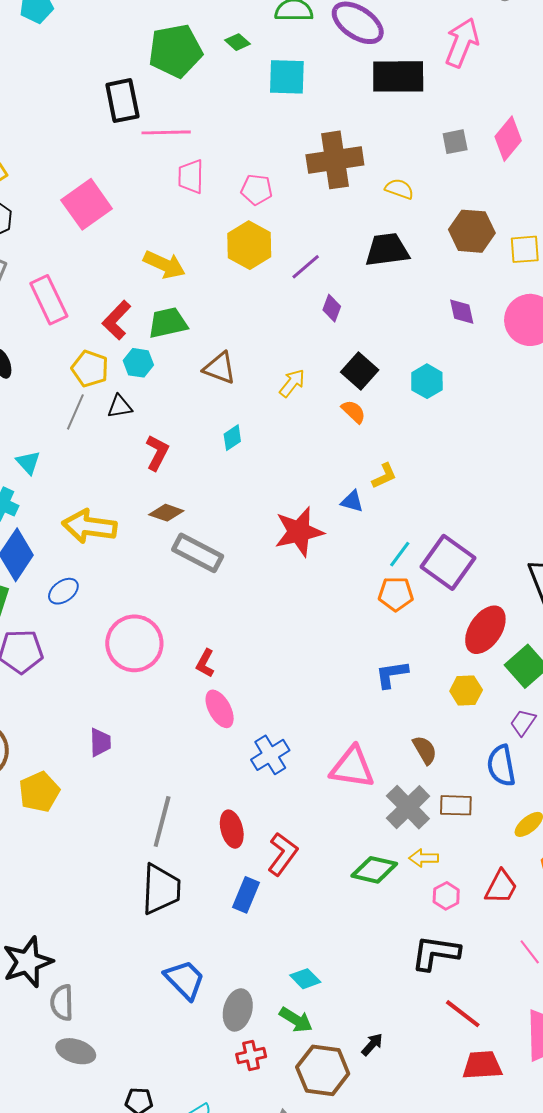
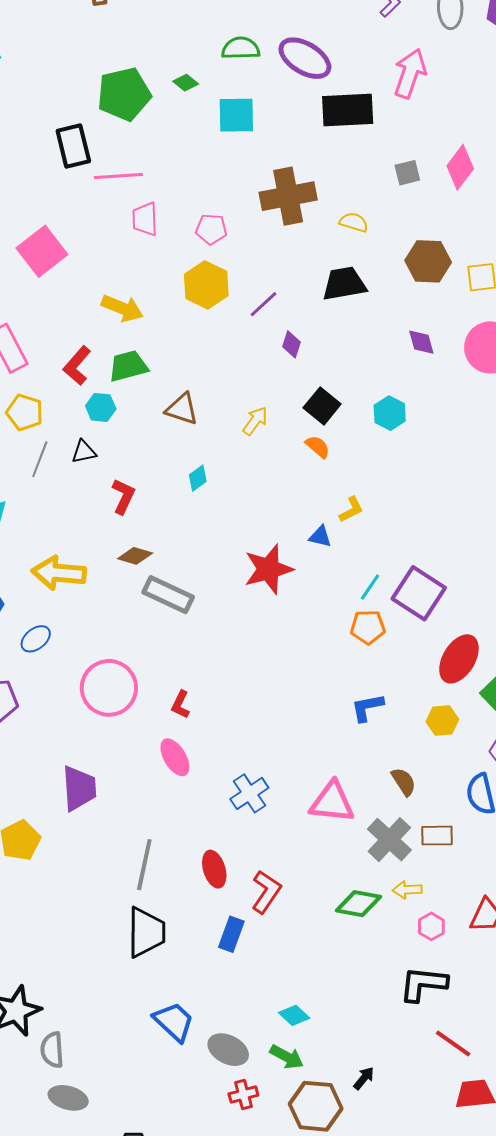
yellow pentagon: (90, 369) -> (25, 412), moved
pink ellipse: (220, 709) -> (175, 757), moved
purple trapezoid: (100, 742) -> (79, 788), size x1.6
gray ellipse: (238, 1010) -> (228, 1050), turned -75

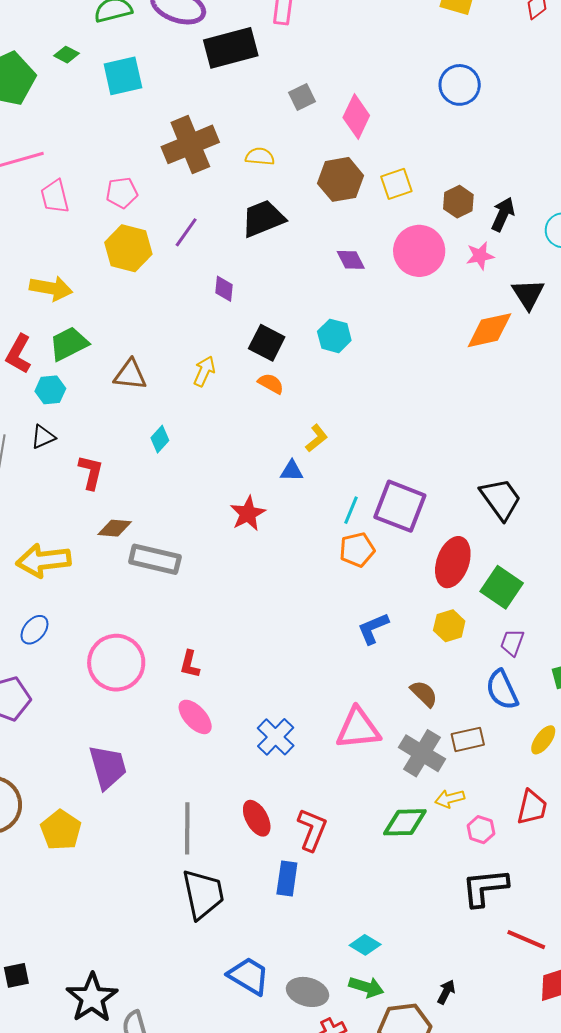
pink diamond: (460, 167) -> (356, 117), moved
purple line: (264, 304) -> (186, 232), moved
red star: (268, 569) -> (248, 514), size x0.7

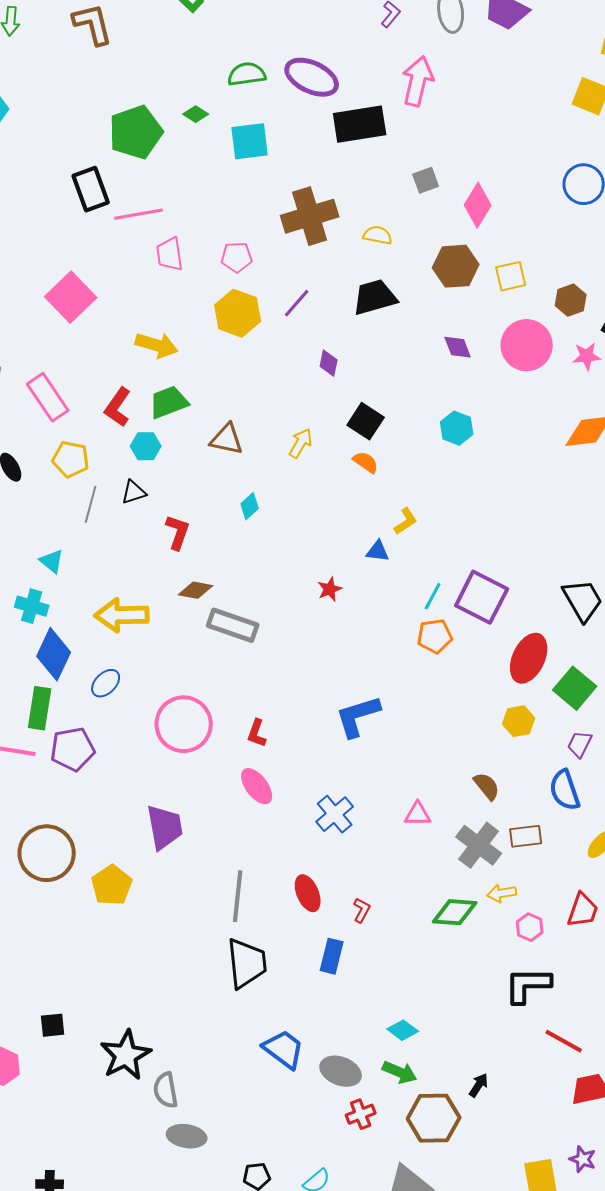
cyan hexagon: (334, 336) -> (457, 428), moved
red star: (248, 514) -> (330, 589), size x0.7
blue L-shape: (373, 628) -> (358, 716), moved, size x1.4
pink triangle: (358, 729) -> (418, 814), size x0.6
red L-shape: (312, 830) -> (362, 910), size x0.6

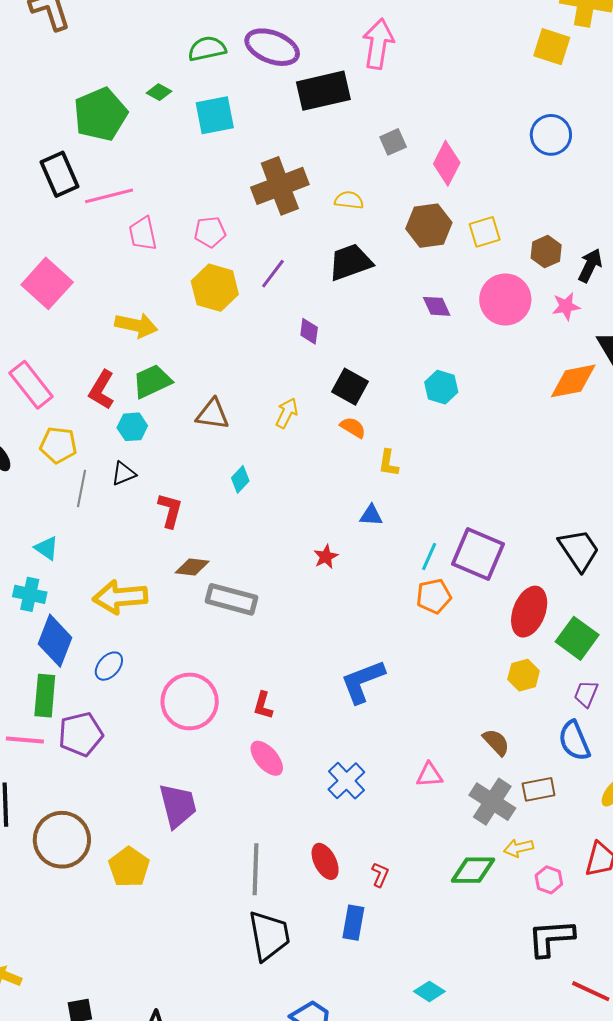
yellow L-shape: (406, 521) -> (388, 463), moved, turned 136

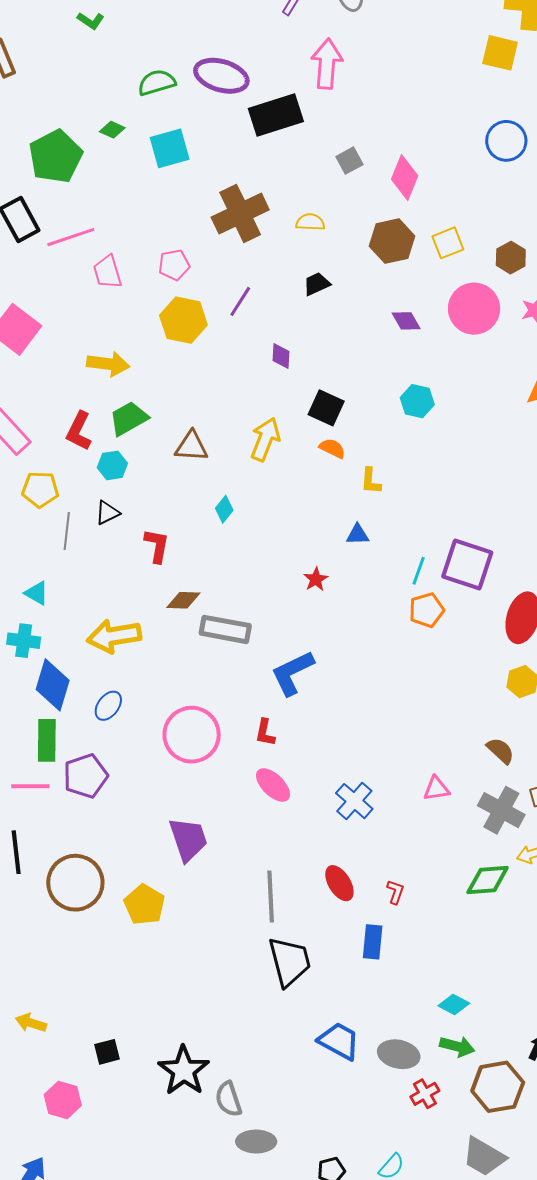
black trapezoid: (350, 262) -> (317, 284), size x0.6
yellow arrow: (287, 413) -> (265, 439), size x1.4
blue L-shape: (363, 681) -> (292, 673), moved

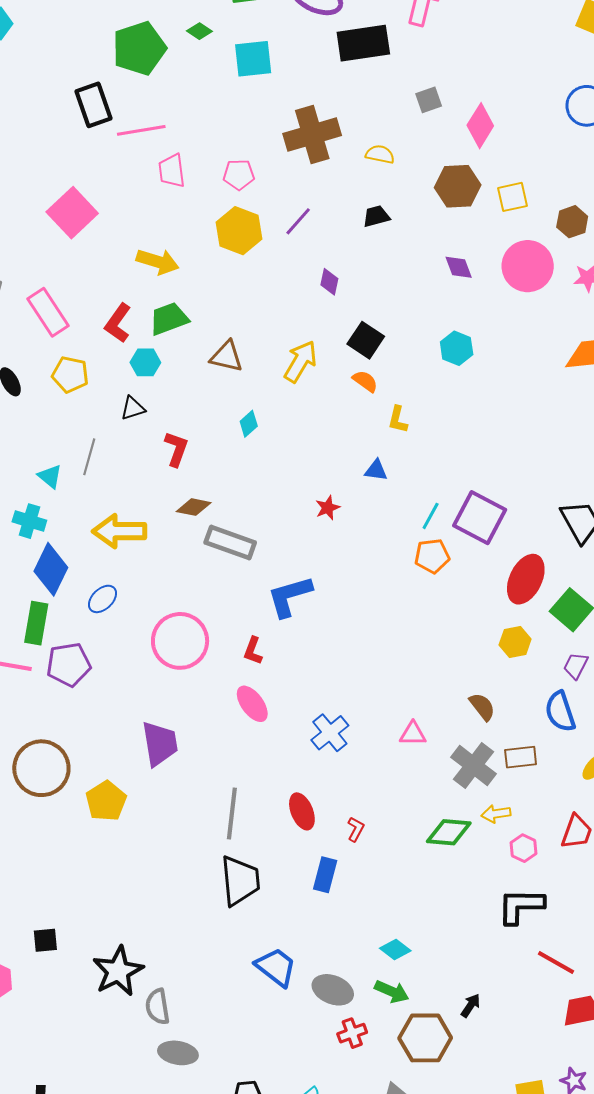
gray line: (67, 531) -> (89, 457), moved

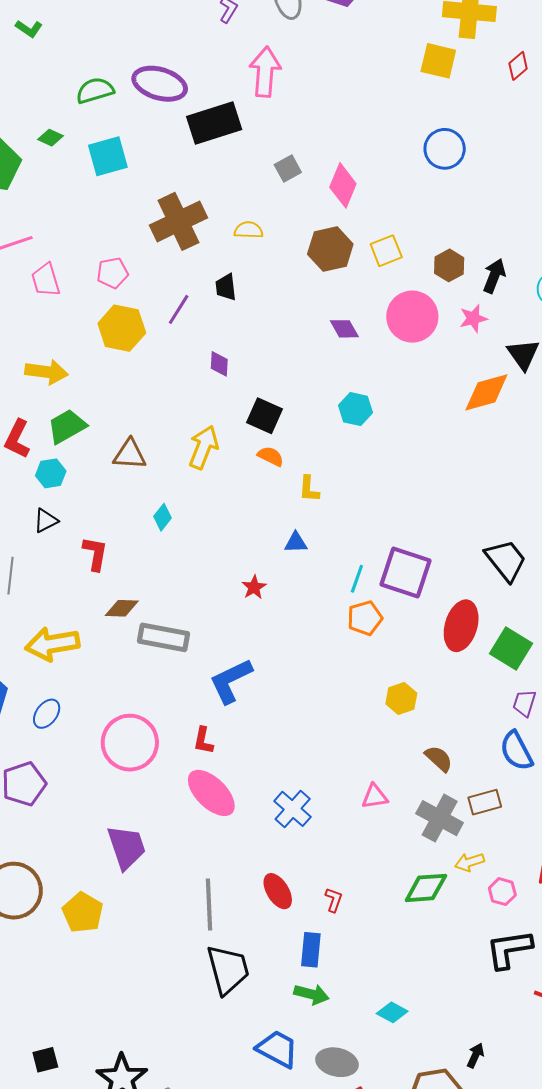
black trapezoid: (376, 216) -> (226, 287), moved, turned -72
yellow hexagon: (515, 642) -> (401, 698), moved
pink ellipse: (252, 704) -> (211, 793), size x1.4
green arrow: (392, 992) -> (312, 994), moved

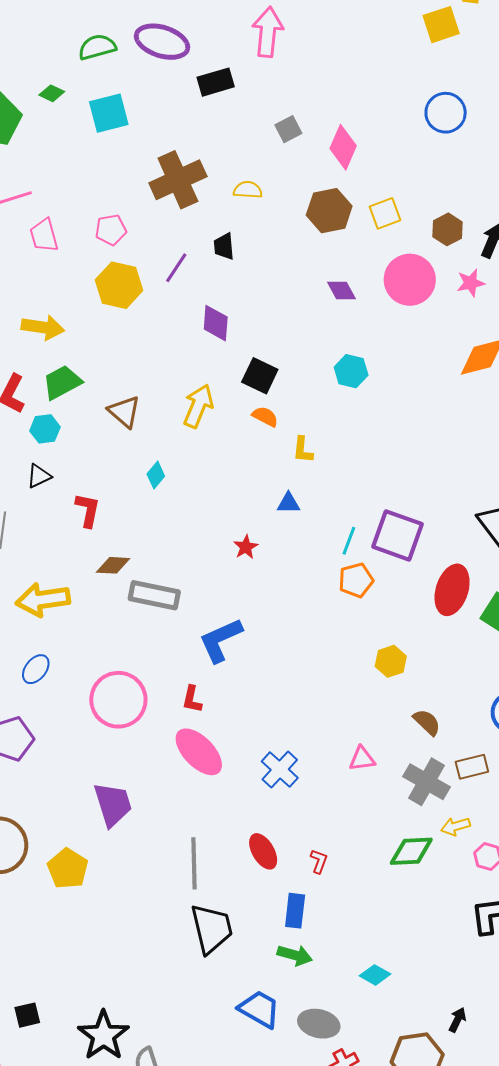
yellow square: (438, 61) -> (441, 25), turned -33
black rectangle: (214, 123) -> (216, 82), size x0.7
purple diamond: (219, 364) -> (216, 323), size x1.4
brown triangle: (130, 454) -> (124, 412), turned 36

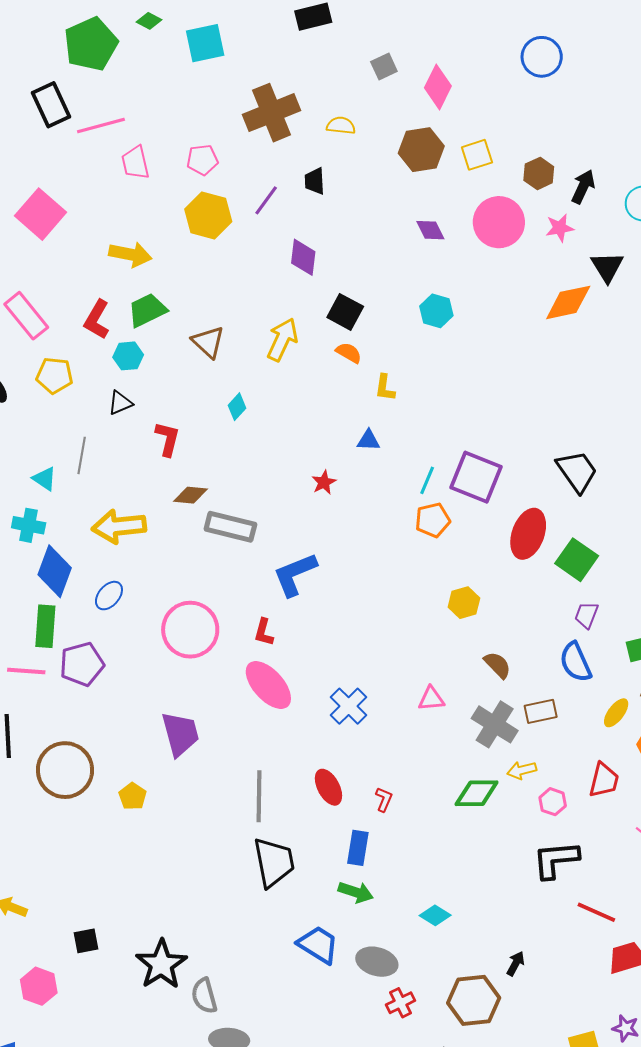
yellow pentagon: (68, 869) -> (133, 796), size x0.7

